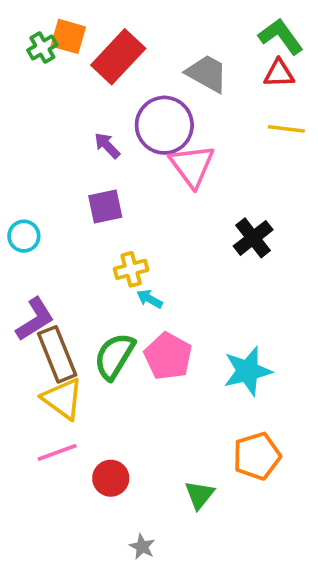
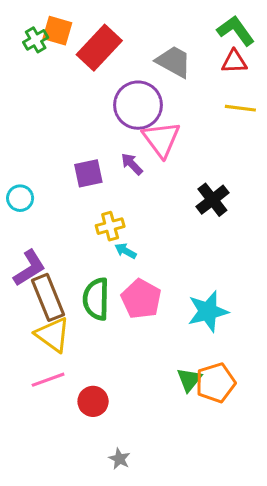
purple arrow: (107, 145) -> (132, 164), moved
green semicircle: (114, 356) -> (96, 299), turned -30
green triangle: (199, 495) -> (189, 380), moved

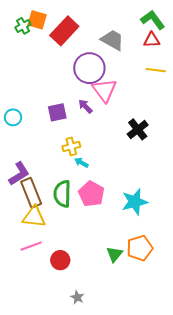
cyan circle: (20, 198) -> (13, 117), moved
yellow triangle: (53, 335) -> (34, 217), turned -30
green triangle: (189, 380) -> (115, 254), moved

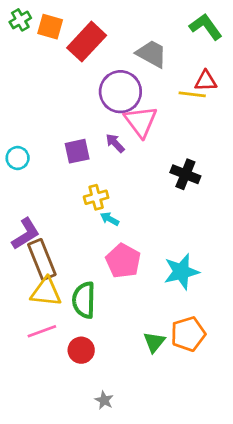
green cross: (23, 26) -> (20, 20), moved
red triangle: (152, 40) -> (206, 81), moved
yellow line: (156, 70) -> (192, 94), moved
black cross: (138, 129) -> (185, 174), turned -30
green semicircle: (62, 194) -> (84, 300), moved

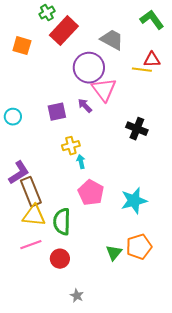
green cross: (20, 20) -> (47, 13), moved
orange square: (50, 27) -> (22, 46), moved
cyan arrow: (110, 219) -> (81, 162), turned 48

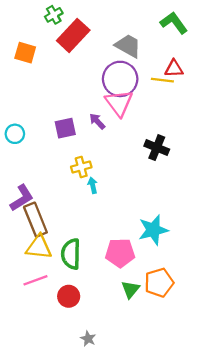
purple circle: (89, 68) -> (120, 79), moved
pink pentagon: (91, 193) -> (120, 253), moved, turned -30

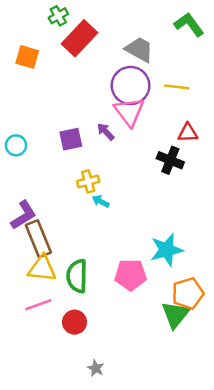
red triangle: (174, 69) -> (188, 133), moved
cyan arrow: (93, 185) -> (101, 201), turned -49
orange pentagon: (159, 283) -> (188, 293), moved
green triangle: (130, 289) -> (175, 315), moved, size x1.4

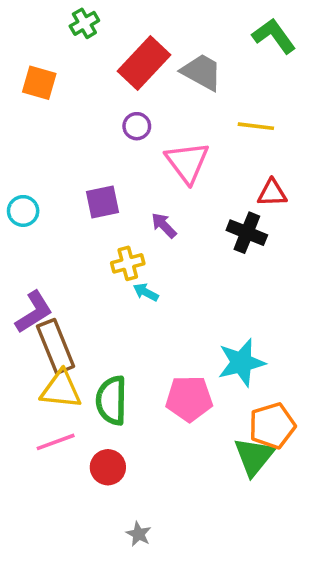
red rectangle: (79, 38) -> (144, 63), moved
purple circle: (131, 86) -> (137, 126), moved, size x0.5
purple arrow: (106, 132) -> (164, 225), moved

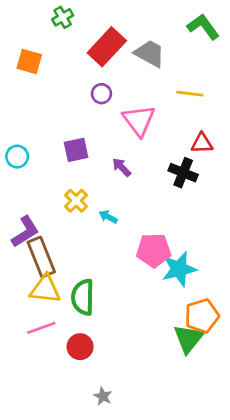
yellow cross: (128, 263) -> (76, 201), moved, turned -30
pink pentagon: (189, 399) -> (154, 250), moved

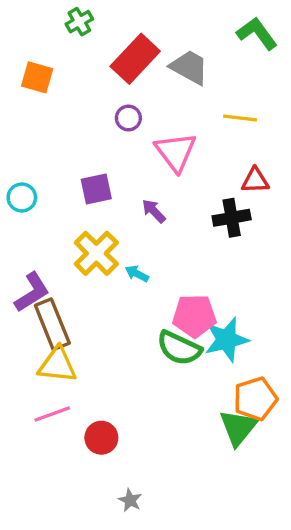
black cross: (183, 173) -> (232, 218), turned -32
yellow cross: (76, 201) -> (96, 253), size x1.5
green semicircle: (83, 297) -> (179, 348), moved, turned -66

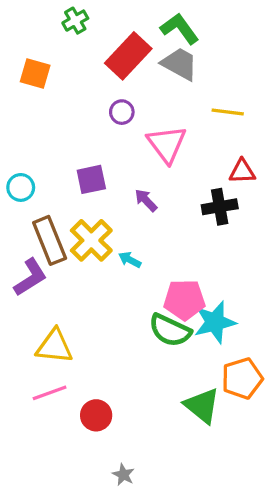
green L-shape: (257, 33) -> (180, 29), moved
brown rectangle: (52, 324) -> (50, 240), moved
green triangle: (238, 428) -> (202, 406), moved, turned -30

